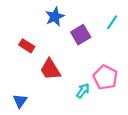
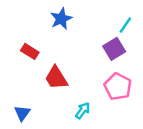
purple square: (81, 35) -> (114, 49), moved
cyan arrow: (83, 91) -> (83, 111), moved

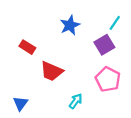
blue star: (61, 19) -> (70, 25), moved
red trapezoid: (56, 78) -> (52, 71), turned -35

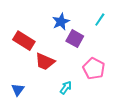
purple square: (104, 45) -> (75, 39), moved, turned -30
red rectangle: (27, 47) -> (24, 41), size x1.5

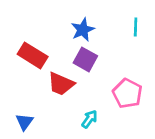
cyan line: (100, 20) -> (136, 27), turned -32
purple square: (75, 39) -> (85, 59), moved

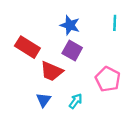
blue star: (83, 30) -> (70, 25), turned -30
blue triangle: (24, 122) -> (43, 100), moved

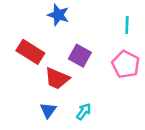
blue star: (70, 25) -> (58, 15), moved
pink pentagon: (108, 79) -> (126, 65), moved

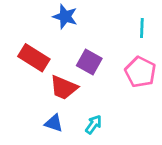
blue triangle: (48, 110) -> (54, 123), turned -48

